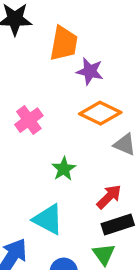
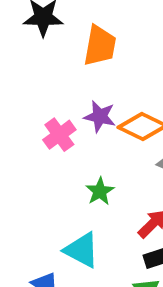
purple star: (90, 71) -> (100, 116), moved

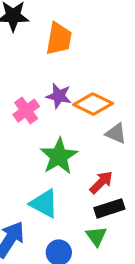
green star: (100, 191) -> (59, 156), size x1.6

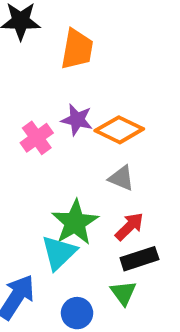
gray triangle: (116, 133) -> (121, 178), moved
green star: (59, 156) -> (75, 222), moved
cyan triangle: (44, 204) -> (59, 253), turned 48

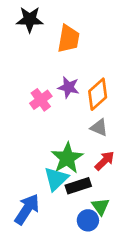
orange diamond: (119, 130) -> (98, 94), turned -68
black rectangle: (139, 259) -> (78, 186), moved
blue circle: (77, 313) -> (88, 220), moved

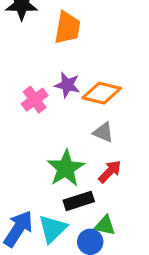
orange diamond: (98, 94) -> (102, 93), turned 56
cyan triangle: (56, 179) -> (53, 229), moved
green triangle: (100, 207) -> (105, 225), turned -42

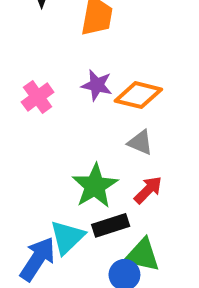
pink cross: (35, 100) -> (38, 97), moved
green triangle: (105, 225) -> (142, 255), size x1.4
cyan triangle: (53, 229) -> (67, 237), moved

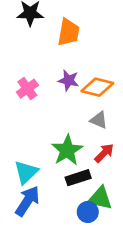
cyan triangle: (67, 237) -> (26, 172), moved

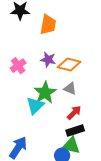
green star: (67, 150) -> (45, 93), moved
cyan triangle: (26, 172) -> (35, 106), moved
black rectangle: (78, 178) -> (75, 131), moved

